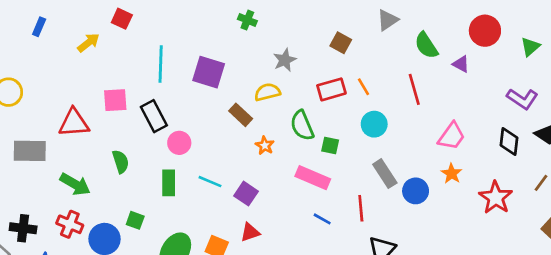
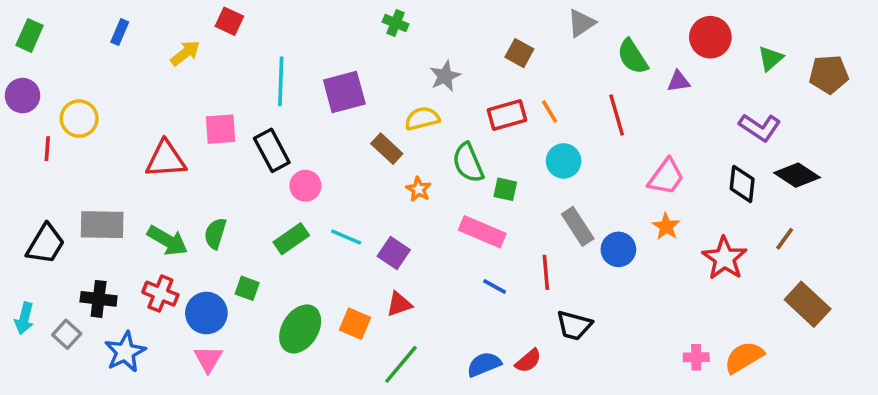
purple triangle: (461, 64) -> (679, 81), turned -36
purple square: (209, 72) -> (344, 92), turned -32
gray rectangle: (30, 151) -> (102, 225), moved
green semicircle: (121, 162) -> (215, 233), moved, turned -145
green rectangle: (169, 183) -> (291, 239), turned 55

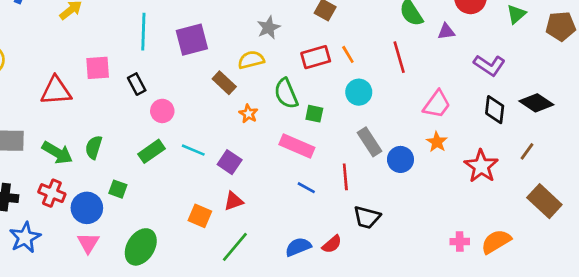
purple L-shape: (760, 127) -> (489, 65), moved
black rectangle: (272, 150) -> (137, 84), size x0.7
green ellipse: (300, 329) -> (141, 247), moved

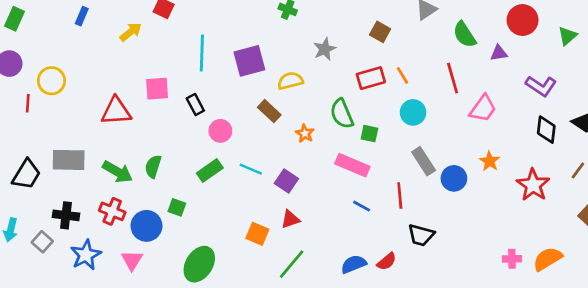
yellow semicircle: (251, 60) -> (290, 81), moved
brown rectangle: (224, 83) -> (269, 111), moved
pink trapezoid: (437, 104) -> (483, 108), moved
pink triangle: (88, 243) -> (132, 260), moved

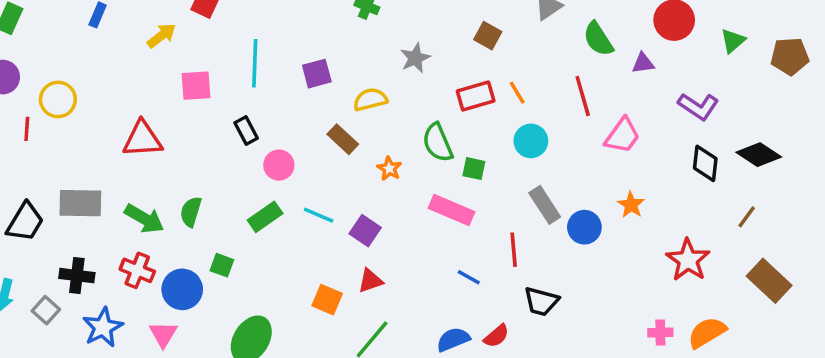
purple square: (249, 61) -> (317, 74), size x0.7
pink square: (157, 89) -> (196, 86), moved
red star: (533, 185) -> (688, 260), moved
blue line: (362, 206) -> (469, 277), moved

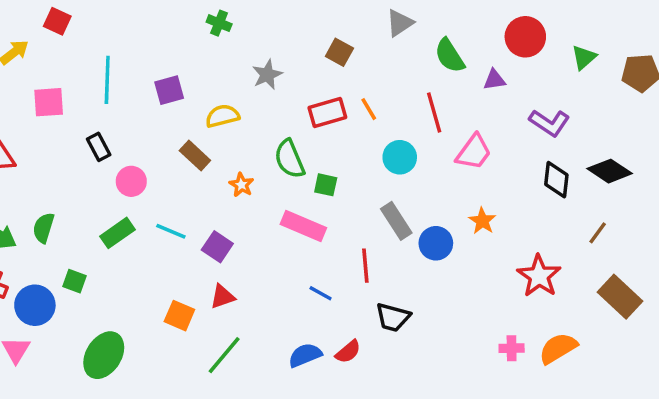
cyan circle: (531, 141) -> (400, 157), moved

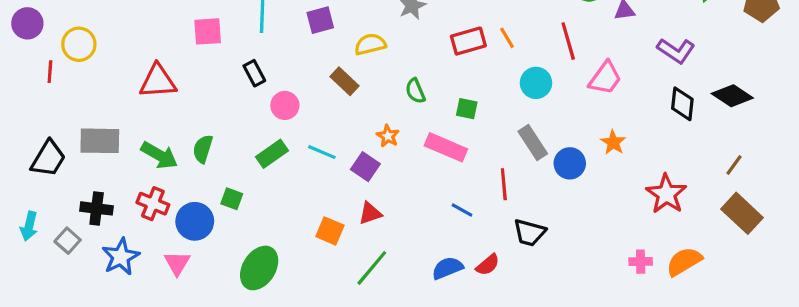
green semicircle: (290, 159) -> (415, 91), moved, size x0.7
orange star: (241, 185) -> (388, 136), moved
brown line: (598, 233) -> (734, 165), moved

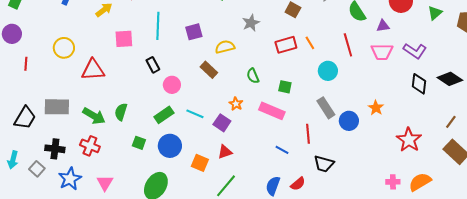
yellow circle: (79, 44) -> (64, 48), moved
pink trapezoid: (605, 78) -> (382, 52), moved, turned 55
blue circle: (195, 221) -> (170, 146), moved
blue semicircle: (447, 268) -> (273, 186), turned -48

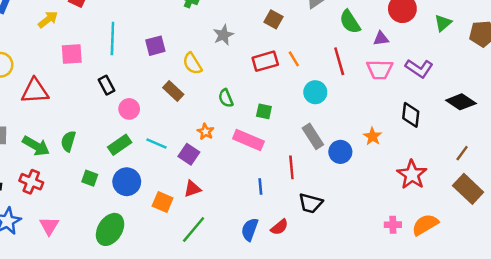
yellow semicircle: (225, 47) -> (192, 64), turned -108
black diamond: (419, 84) -> (411, 115), moved
blue line: (282, 150) -> (260, 186), turned 56

